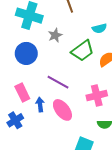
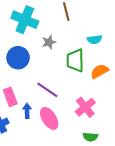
green trapezoid: (82, 51) -> (75, 60), turned 120
pink cross: (97, 96) -> (85, 107), turned -30

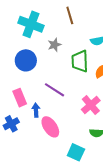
pink ellipse: (49, 118) -> (50, 127), moved

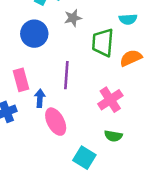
purple line: (54, 90) -> (66, 75), turned 55

